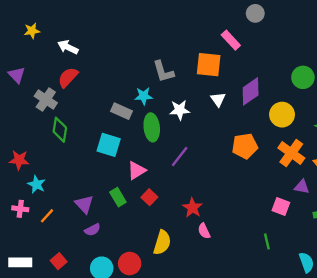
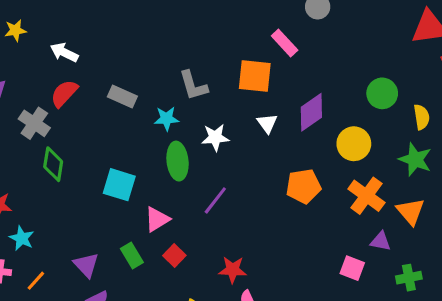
gray rectangle: (121, 111) -> (122, 97), moved
red star: (192, 208) -> (233, 270), turned -30

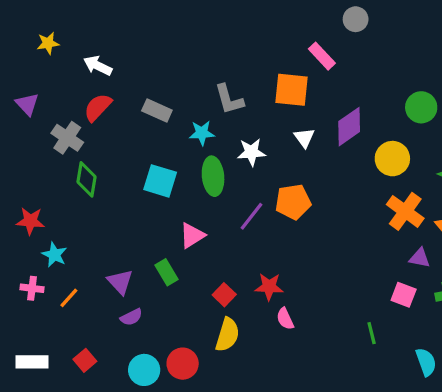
cyan square: (119, 185) -> (160, 181), moved
orange pentagon: (303, 186) -> (293, 202), moved
red square: (174, 256) -> (224, 295), moved
pink square: (352, 268) -> (404, 295), moved

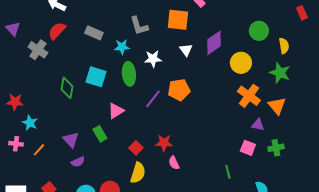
green diamond: (86, 179) -> (67, 88), moved

